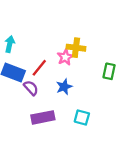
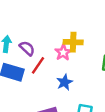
purple semicircle: (31, 88) -> (27, 48), moved

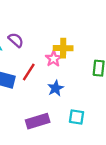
purple semicircle: (27, 48) -> (16, 40), moved

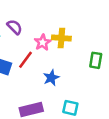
pink star: (54, 59) -> (43, 42), moved

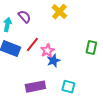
yellow cross: (61, 38) -> (59, 12), moved, turned 35
pink star: (43, 42) -> (47, 51), moved

